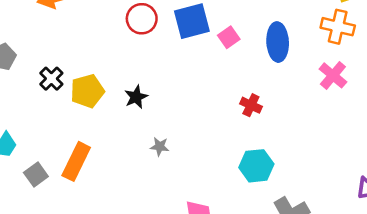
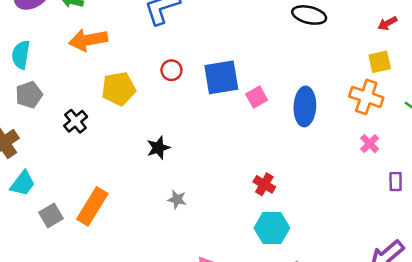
red circle: (142, 19) -> (171, 70), size x0.7
pink cross: (333, 75) -> (370, 144), moved, size x0.7
yellow pentagon: (87, 91) -> (118, 89), moved
red cross: (251, 105) -> (264, 184), moved

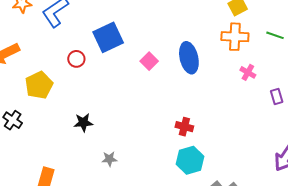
blue square: (221, 77) -> (108, 37), moved
black star: (158, 148) -> (83, 123), turned 30
red cross: (264, 184) -> (184, 127), moved

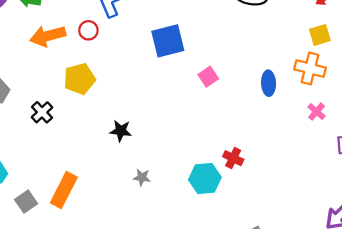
blue ellipse: (189, 58) -> (269, 83), moved, size x0.7
red circle: (76, 59) -> (88, 30), moved
cyan hexagon: (190, 160) -> (205, 178), moved

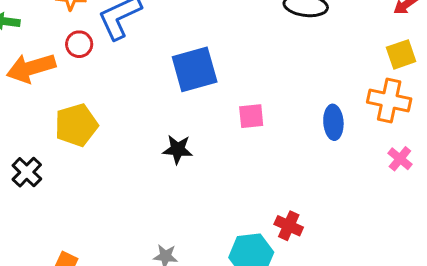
red circle: (88, 30) -> (79, 44), moved
pink square: (208, 77) -> (251, 116), turned 30
black star: (121, 131) -> (178, 149), moved

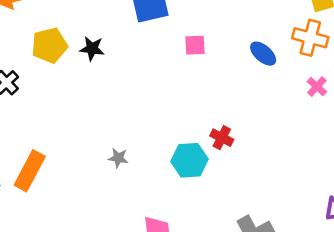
blue ellipse: (333, 122) -> (263, 54), turned -48
black star: (178, 149) -> (92, 49), moved

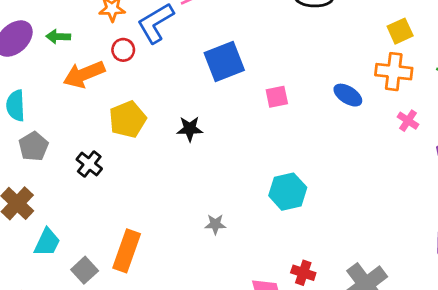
black star: (92, 49) -> (190, 129), moved
red cross: (222, 138) -> (303, 273), moved
cyan hexagon: (189, 160) -> (288, 192), moved

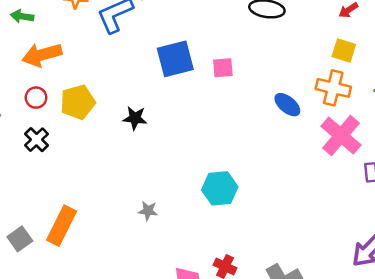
yellow square: (400, 31) -> (344, 51), turned 35
red circle: (123, 50) -> (36, 98), moved
pink square: (277, 97) -> (223, 68), moved
pink cross: (408, 121) -> (341, 136), size x2.0

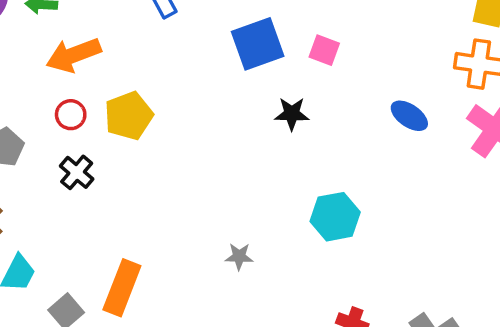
pink square: (223, 68) -> (324, 50), turned 30
blue ellipse: (287, 105) -> (409, 116), moved
black star: (135, 118) -> (292, 114), moved

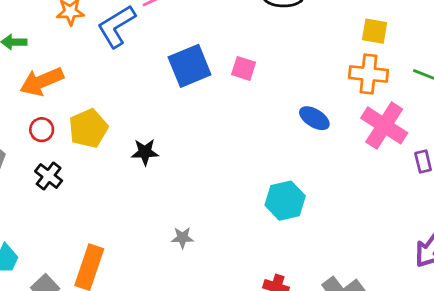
black star: (292, 114) -> (145, 152), moved
cyan hexagon: (335, 217) -> (285, 201), moved

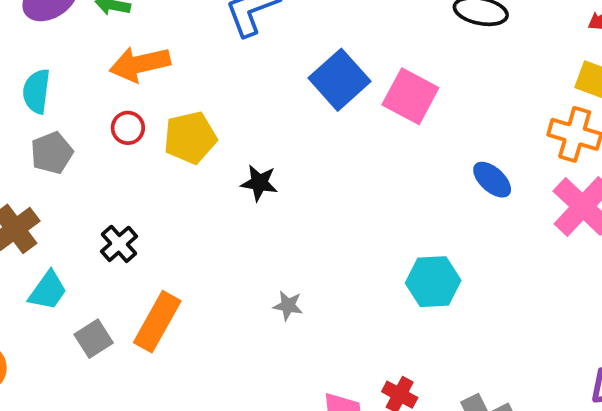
blue square: (190, 66) -> (340, 80), turned -30
pink square: (244, 68) -> (410, 96), size x1.6
black cross: (49, 176) -> (119, 244), moved

